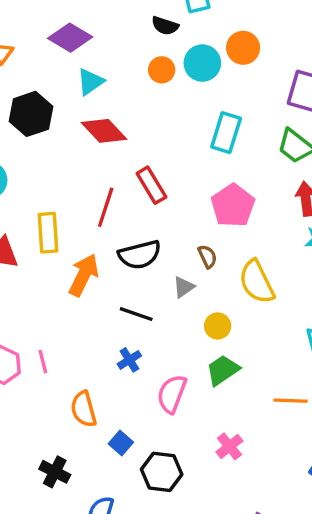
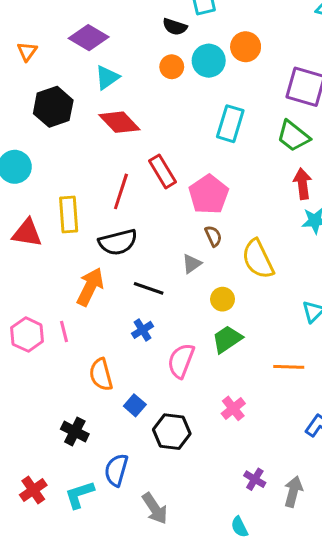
pink pentagon: (233, 206) -> (209, 194), moved
black semicircle: (140, 255) -> (118, 242), moved
orange arrow: (84, 275) -> (90, 287), moved

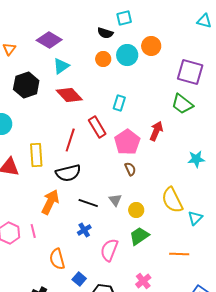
cyan rectangle: (230, 124) -> (119, 103), moved, size x0.7
red arrow: (303, 184) -> (156, 131), moved, turned 30
yellow semicircle: (258, 259) -> (172, 200), moved
gray triangle: (192, 264) -> (115, 200), moved, turned -32

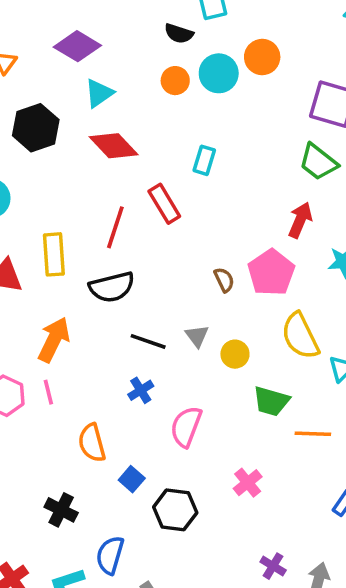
red arrow: (156, 131) -> (300, 220), moved
pink pentagon: (127, 142) -> (271, 273), moved
orange arrow: (50, 202) -> (54, 340), moved
green trapezoid: (139, 236) -> (271, 401), moved, turned -130

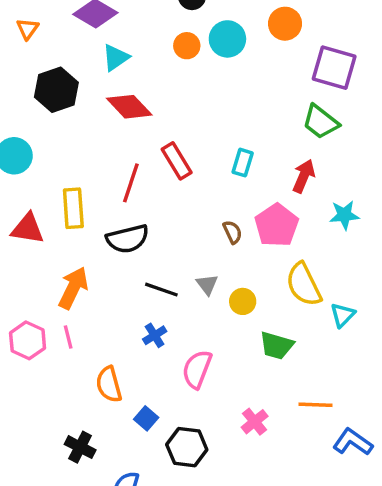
orange circle: (262, 57) -> (285, 24), moved
cyan rectangle: (204, 160) -> (243, 163), moved
orange line: (313, 434) -> (316, 405), moved

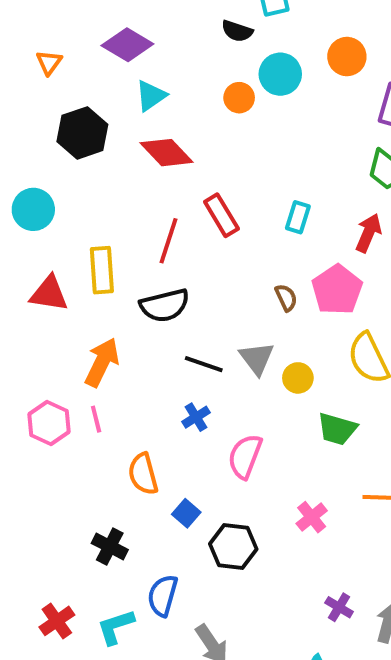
orange circle: (187, 46) -> (239, 98), moved
gray triangle: (207, 285) -> (257, 358), size x1.4

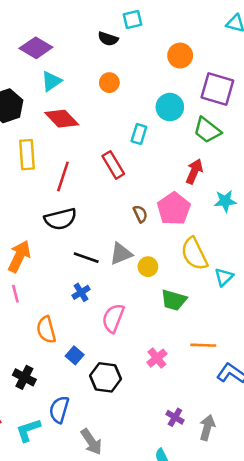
cyan circle: (280, 74) -> (170, 107), moved
red rectangle: (221, 215) -> (113, 165), moved
cyan rectangle: (298, 217) -> (139, 134), moved
yellow rectangle: (102, 270) -> (27, 155), moved
gray triangle: (257, 358) -> (121, 254), turned 45

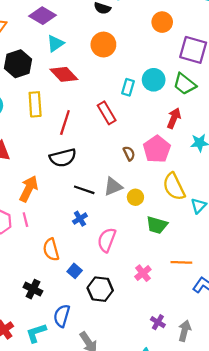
orange circle: (109, 83) -> (103, 45), size x1.5
cyan circle: (170, 107) -> (154, 80), moved

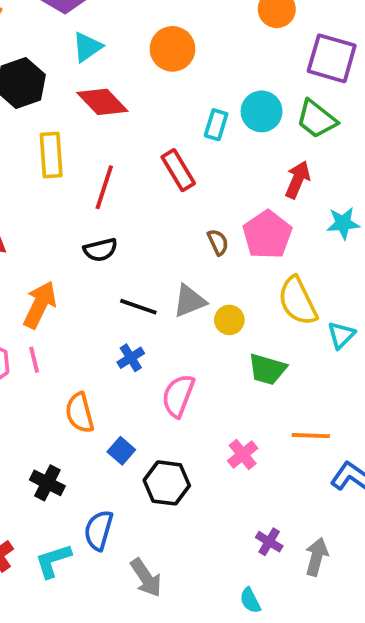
black semicircle: (63, 158) -> (100, 250), size x0.7

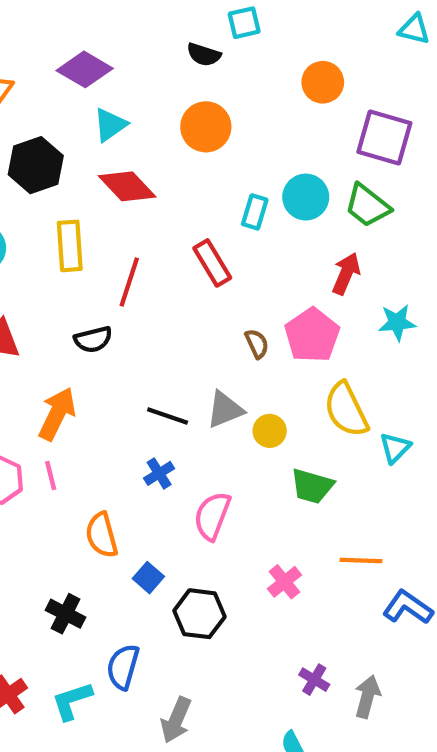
black semicircle: (100, 250) -> (93, 339), moved
gray arrow: (146, 578) -> (176, 720), turned 57

